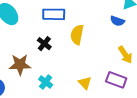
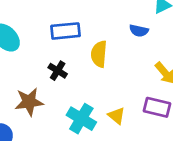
blue semicircle: (117, 21) -> (139, 31), moved
cyan cross: (46, 82) -> (81, 119), moved, size x1.5

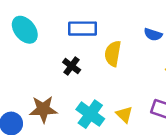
brown star: (29, 102) -> (43, 109), moved

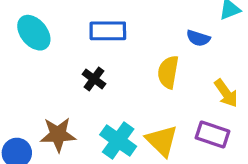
yellow semicircle: (113, 54) -> (168, 72), moved
yellow triangle: (124, 114) -> (162, 141), size x1.5

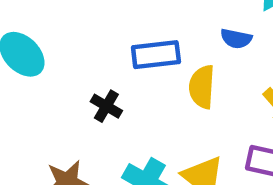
blue rectangle: (108, 31) -> (156, 55), moved

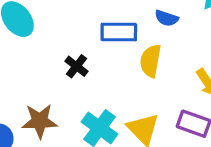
blue semicircle: (236, 39) -> (167, 18), moved

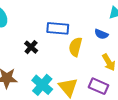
blue semicircle: (167, 18) -> (101, 34), moved

